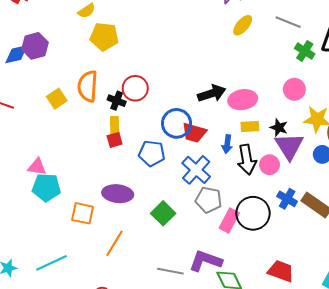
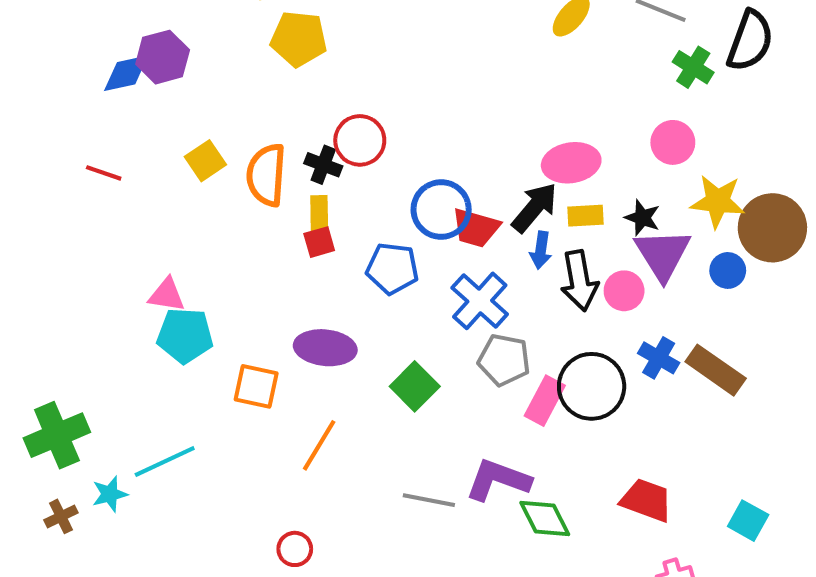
orange semicircle: (88, 86) -> (266, 175), moved
black arrow: (212, 93) -> (535, 207), moved, turned -32
cyan line: (52, 263) -> (165, 462), moved

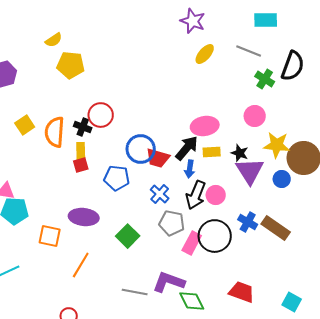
black arrow: (579, 281) -> (196, 195), moved, turned 32
pink circle: (624, 291) -> (216, 195), moved
blue cross: (480, 301) -> (160, 194), size x0.7

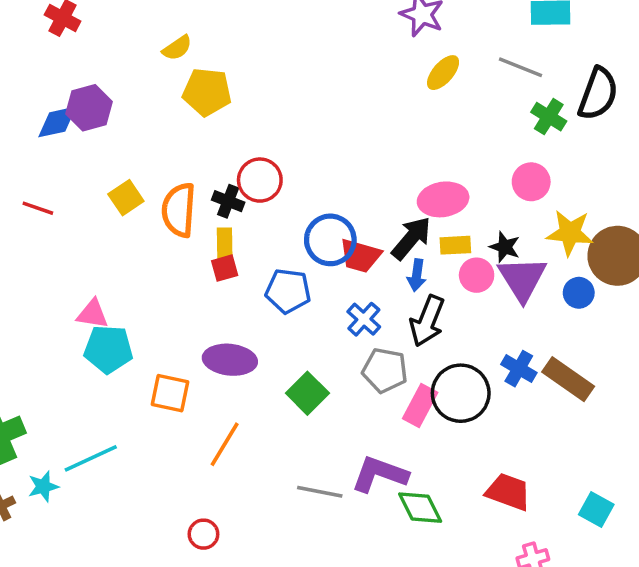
pink circle: (216, 195) -> (477, 275), moved

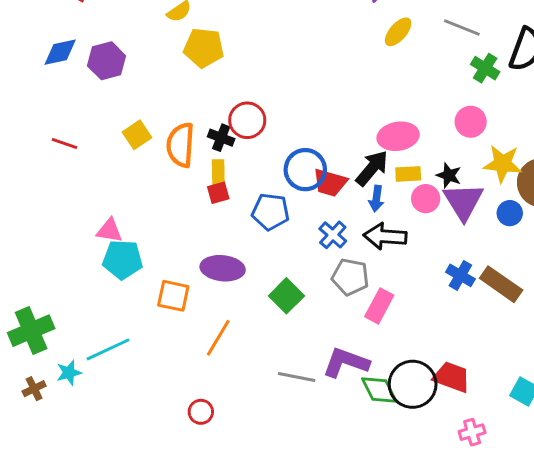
blue diamond: (57, 122) -> (60, 52), moved
black arrow: (427, 321) -> (385, 236), turned 72
black circle: (461, 393) -> (413, 384), moved

